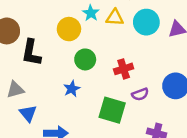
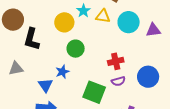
red cross: (124, 69) -> (116, 61), moved
blue triangle: (28, 113) -> (45, 85), moved

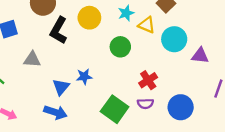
yellow circle: (64, 22) -> (89, 18), moved
green circle: (76, 49) -> (120, 47), moved
red cross: (116, 61) -> (148, 80), turned -35

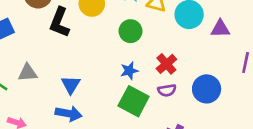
gray triangle: (32, 59) -> (28, 73), moved
blue star: (84, 77) -> (129, 71), moved

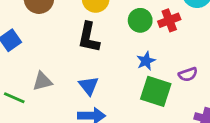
black L-shape: (60, 22) -> (89, 37), moved
red cross: (166, 64) -> (169, 20), moved, turned 30

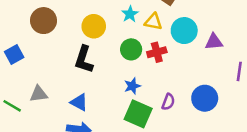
purple semicircle: (188, 74) -> (168, 102), turned -56
blue triangle: (89, 86) -> (79, 102), turned -30

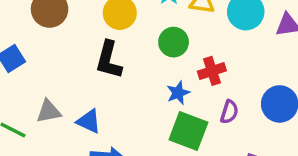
red cross: (157, 52) -> (212, 71), moved
blue triangle: (79, 102) -> (89, 121), moved

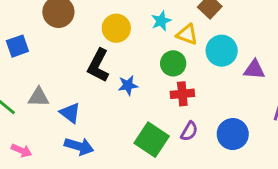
green circle: (174, 42) -> (173, 63), moved
blue star: (178, 93) -> (128, 85), moved

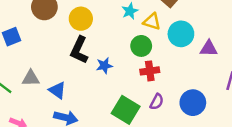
yellow circle: (116, 28) -> (81, 19), moved

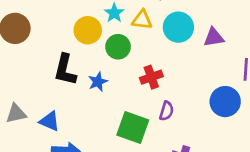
yellow circle: (81, 19) -> (88, 30), moved
green circle: (141, 46) -> (118, 47), moved
blue circle: (193, 103) -> (225, 102), moved

